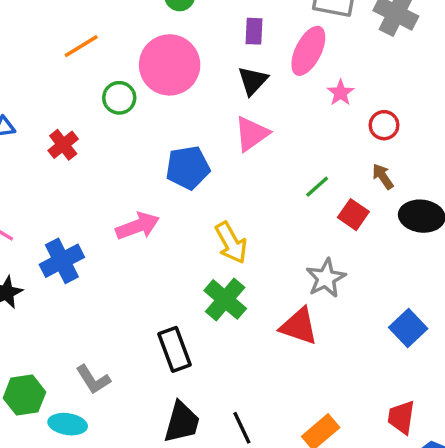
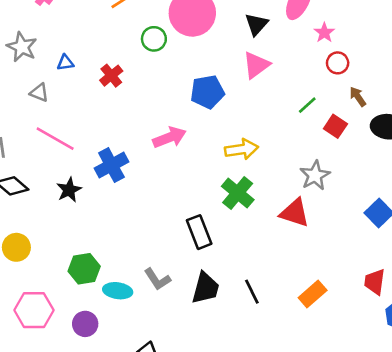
red circle: (384, 125) -> (338, 63), moved
yellow arrow: (231, 243) -> (242, 149), turned -68
gray L-shape: (93, 380) -> (157, 279), moved

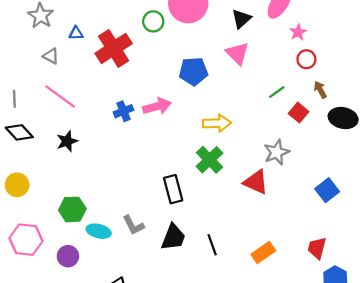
pink triangle: (256, 65) -> (237, 53), turned -45
red cross: (111, 76) -> (114, 48), size x1.8
blue cross: (111, 165) -> (123, 111), moved, size x0.7

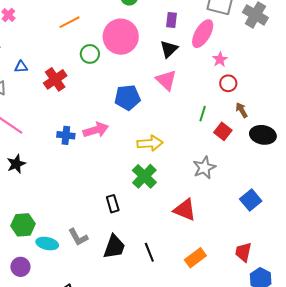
red cross: (114, 48) -> (55, 79), size x0.7
green line: (277, 92) -> (203, 114), turned -35
blue cross: (123, 111) -> (66, 135), turned 30
red triangle: (256, 182) -> (185, 210), moved
black rectangle: (173, 189) -> (113, 204), size x0.7

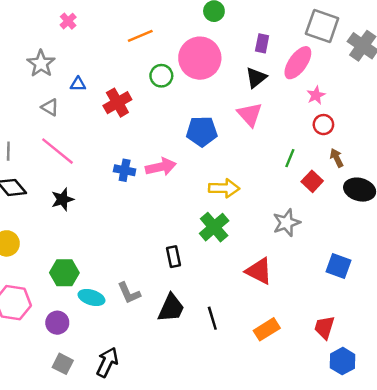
blue square: (251, 200) -> (338, 266), turned -35

